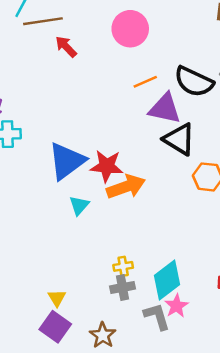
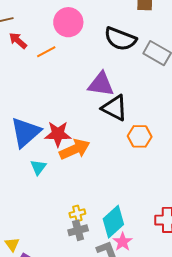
orange line: (145, 82) -> (46, 52), moved
black semicircle: (194, 82) -> (120, 39), moved
yellow triangle: (57, 298) -> (12, 244), moved

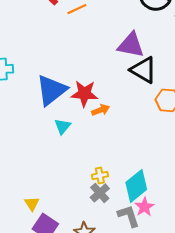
orange arrow: (75, 149) -> (101, 110), size x0.6
gray cross: (78, 230) -> (100, 193), turned -30

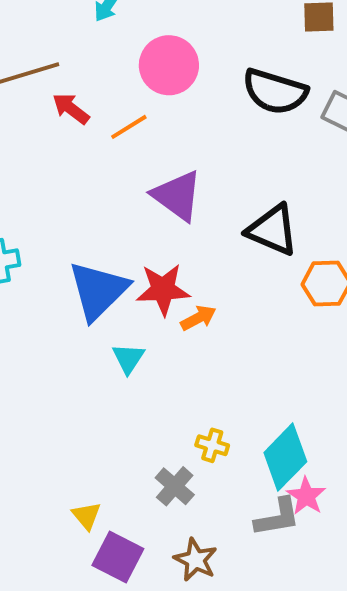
purple triangle: (131, 45) -> (177, 196), moved, turned 32
yellow cross: (100, 176) -> (212, 445), turned 35
gray cross: (100, 193) -> (175, 486), moved
gray L-shape: (129, 216) -> (277, 517), turned 105

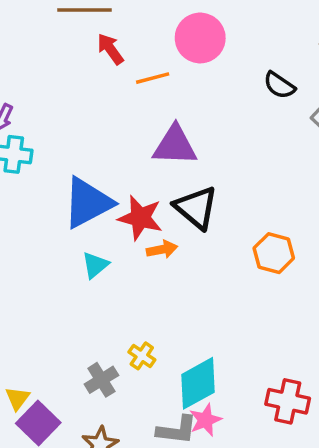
black semicircle: (275, 92) -> (279, 85), size x0.6
purple triangle: (177, 196) -> (175, 145), turned -51
black triangle: (272, 230) -> (196, 208), moved
yellow triangle: (86, 516) -> (17, 398), moved

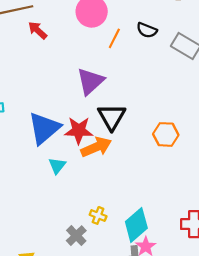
orange line: (153, 78) -> (114, 38), moved, turned -36
purple triangle: (175, 145) -> (90, 81), turned -32
black triangle: (196, 208) -> (112, 117), turned 32
orange arrow: (162, 249) -> (96, 147), size x1.6

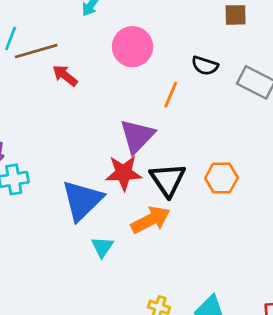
orange line: (114, 38) -> (171, 95), moved
red star: (79, 130) -> (124, 173), moved
orange hexagon: (166, 134) -> (221, 178), moved

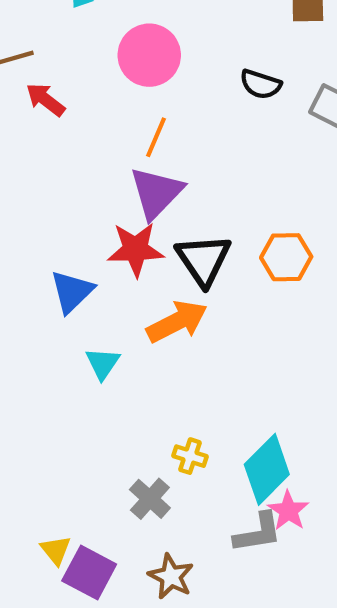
orange line: (171, 95) -> (156, 137), moved
blue triangle: (82, 200) -> (72, 292), size x0.7

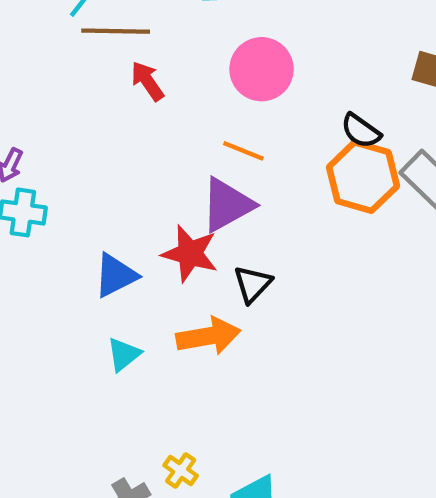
orange line: (156, 137) -> (243, 151), turned 72
orange hexagon: (286, 257) -> (363, 177), moved, size x1.4
black triangle: (203, 260) -> (253, 284), size x0.7

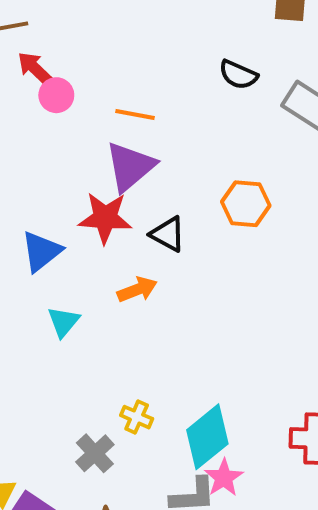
pink circle: (262, 69) -> (56, 95), moved, size x0.6
orange hexagon: (363, 177) -> (246, 204), moved, size x0.7
black triangle: (253, 284) -> (168, 234), turned -33
orange arrow: (208, 336) -> (137, 290), size x0.7

